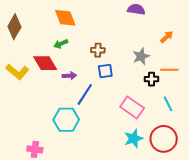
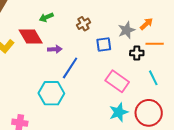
orange arrow: (167, 37) -> (146, 24), moved
brown cross: (98, 50) -> (83, 24), turned -32
blue square: (105, 71) -> (104, 44), moved

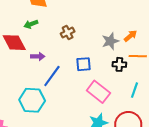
blue square: (104, 44) -> (83, 64), moved
cyan line: (153, 78) -> (135, 90), turned 42

